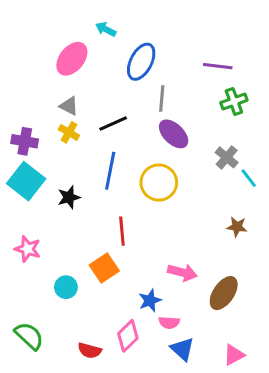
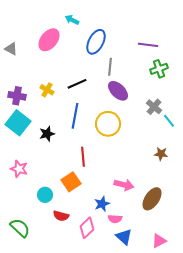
gray triangle: (69, 106) -> (11, 49), moved
red semicircle: (90, 351) -> (61, 216), moved

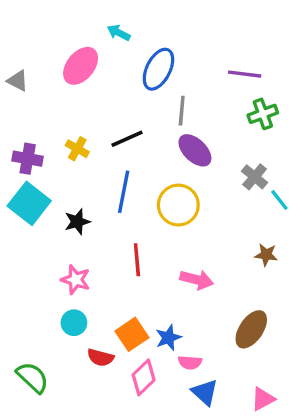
pink star: (19, 169) -> (76, 280), moved
orange square: (71, 182) -> (132, 334), moved
pink arrow: (124, 185) -> (197, 280), moved

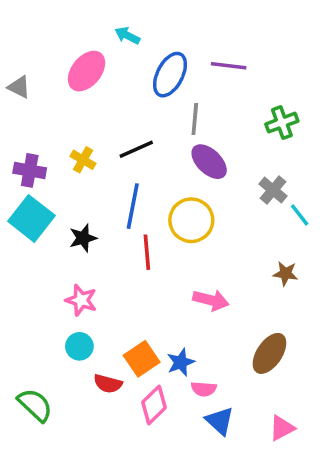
purple line: (245, 74) -> (229, 66), moved
red line: (137, 260) -> (147, 252), moved

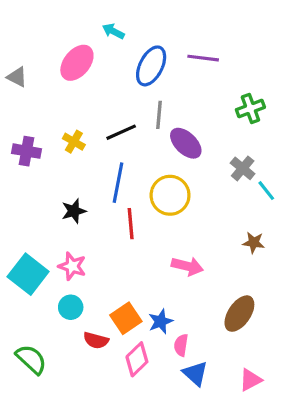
gray line: (195, 119) -> (159, 115), moved
cyan square: (31, 218) -> (28, 274), moved
pink semicircle: (204, 389) -> (181, 345), turned 95

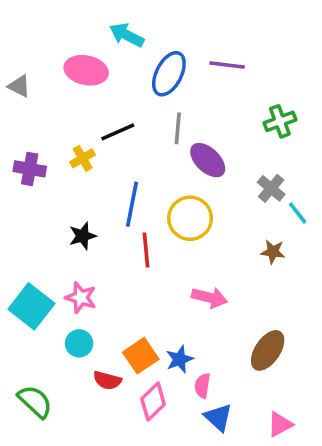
cyan arrow: (113, 31) -> (127, 35), size x1.4
pink ellipse: (77, 63) -> (86, 70), turned 63
black line: (121, 132) -> (118, 132), moved
yellow cross: (74, 142) -> (83, 158), turned 30
brown star: (254, 243) -> (273, 252), moved

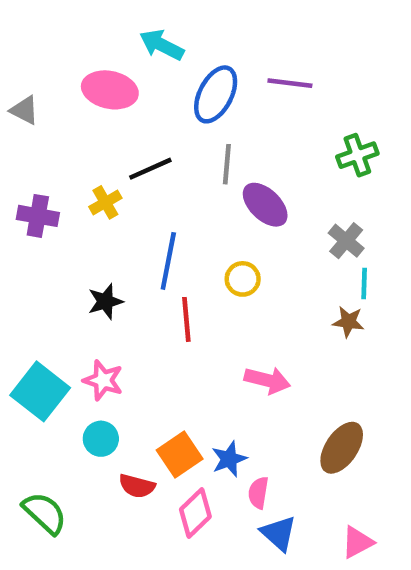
cyan line: (298, 213) -> (364, 283), moved, turned 40
yellow circle: (190, 218) -> (243, 279), size x0.6

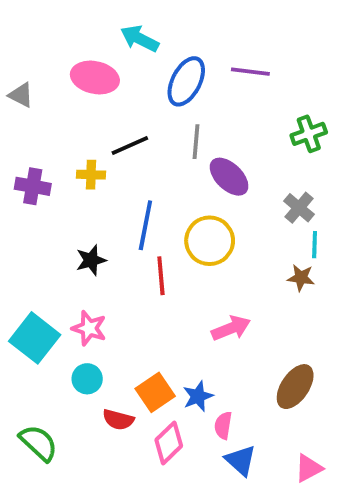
yellow cross: (105, 202) -> (91, 175), turned 32
yellow circle: (243, 279) -> (210, 241), size x1.6
pink arrow: (267, 380) -> (231, 328), turned -36

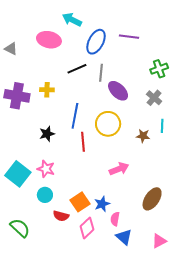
black line: (130, 146) -> (77, 69), moved
purple cross: (33, 186) -> (17, 96), size x1.4
gray cross: (299, 208) -> (154, 98), moved
brown star: (301, 278) -> (143, 136), moved

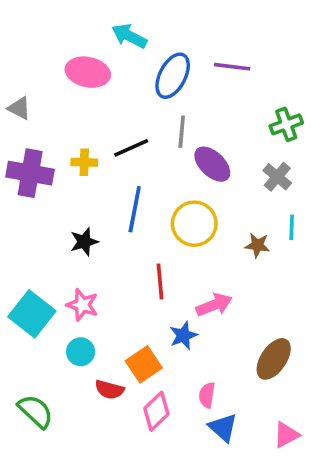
gray triangle: (11, 49) -> (19, 108), moved
black line: (77, 69) -> (131, 148), moved
red line: (83, 142) -> (160, 281), moved
blue star: (102, 204) -> (183, 336), moved

